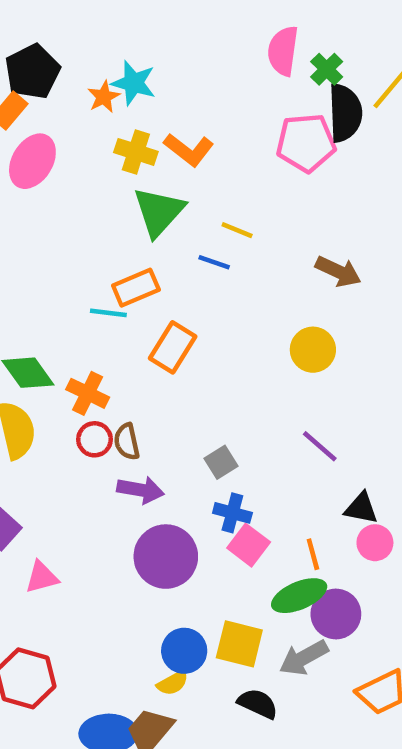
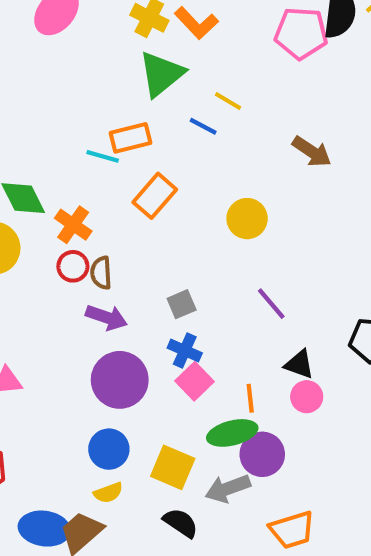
yellow circle: (313, 350) -> (247, 219), moved
blue circle: (184, 651) -> (109, 449), moved

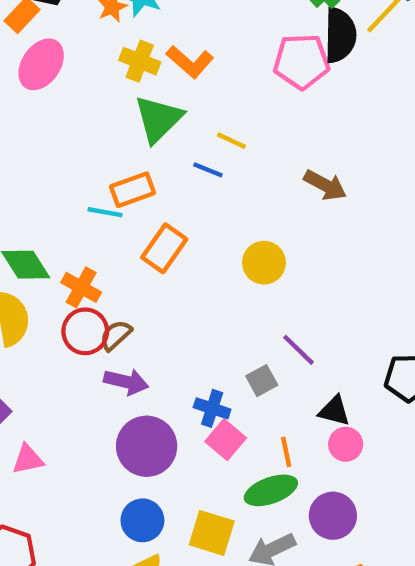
red circle: (73, 266) -> (85, 331), size x1.4
brown semicircle: (101, 273) -> (116, 335), turned 56
gray square: (182, 304) -> (262, 381), moved
purple circle: (262, 454) -> (333, 516), moved

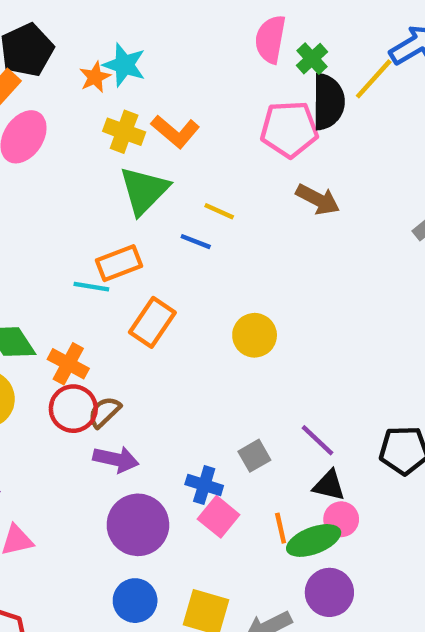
brown arrow: (325, 185) -> (318, 199), moved
purple line: (298, 350) -> (317, 440), moved
green ellipse: (271, 490) -> (314, 540), moved

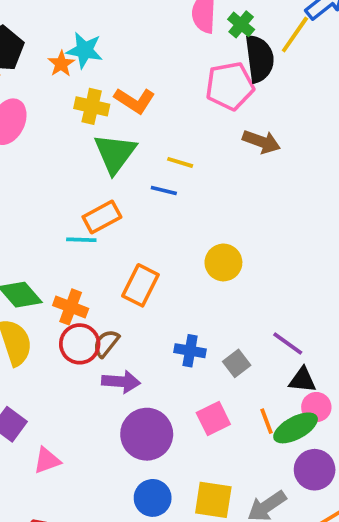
orange rectangle: (152, 322) -> (140, 285), moved
blue cross: (204, 485) -> (190, 351), moved
pink square: (219, 517) -> (213, 419), turned 32

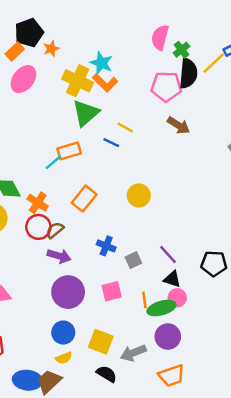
cyan star: (85, 50) -> (101, 63), moved
orange star: (61, 64) -> (51, 49), moved
yellow cross: (92, 106) -> (78, 81), size x1.4
cyan line: (81, 240) -> (53, 162), turned -54

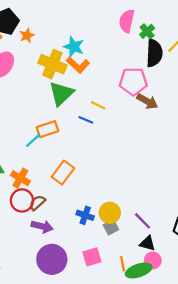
pink pentagon: (166, 86) -> (133, 81), moved
yellow circle: (139, 195) -> (110, 213), moved

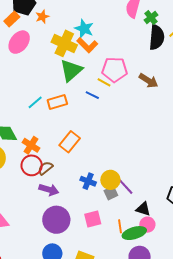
pink pentagon: (133, 81) -> (115, 70), moved
cyan line: (33, 140) -> (35, 102), moved
purple line: (142, 221) -> (126, 187), moved

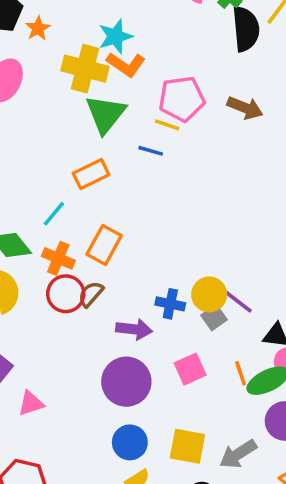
cyan star: (84, 29) -> (115, 36), turned -30
cyan line: (35, 102) -> (54, 214), moved
orange rectangle: (70, 142) -> (104, 245), moved
purple arrow: (49, 190) -> (134, 329), moved

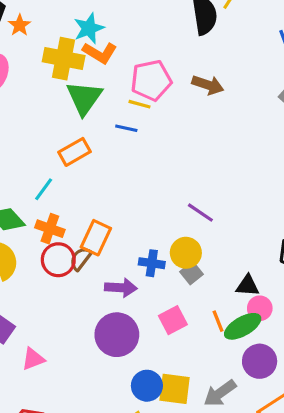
orange rectangle: (104, 245) -> (96, 238), moved
purple line: (238, 302) -> (200, 213), moved
blue circle: (130, 442) -> (147, 386), moved

